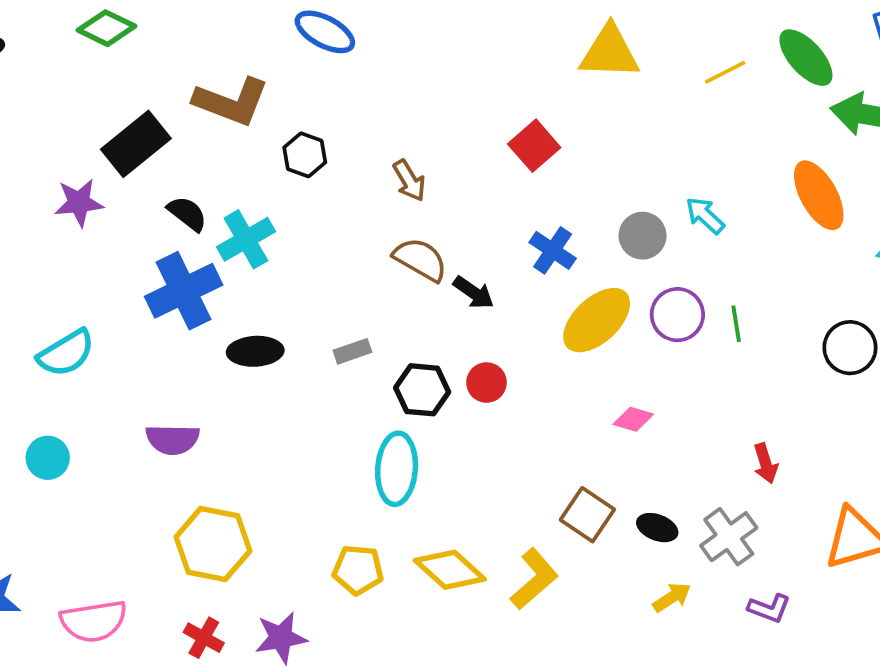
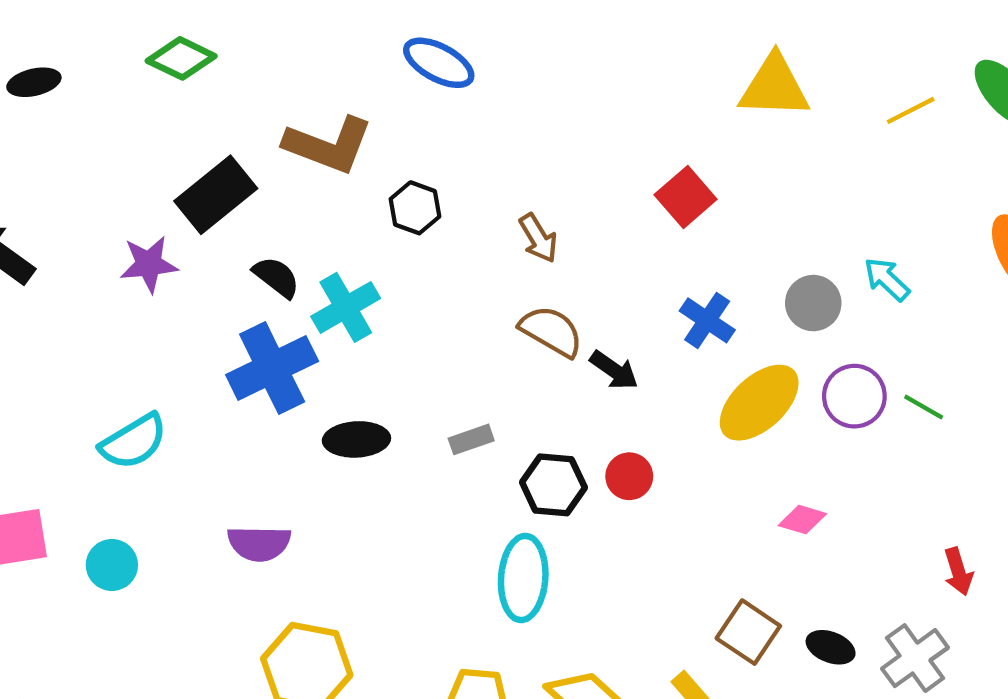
green line: (736, 324) -> (924, 407), turned -51

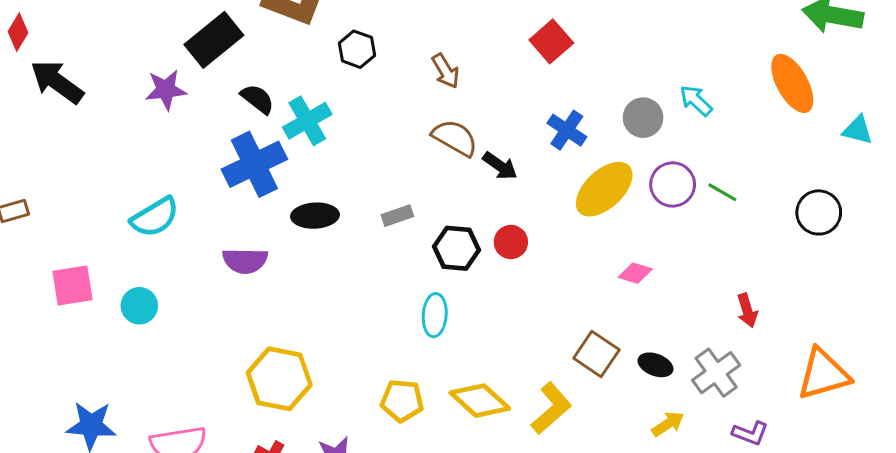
purple semicircle: (259, 543) -> (245, 261), moved
cyan ellipse: (523, 578) -> (435, 315), size x0.7

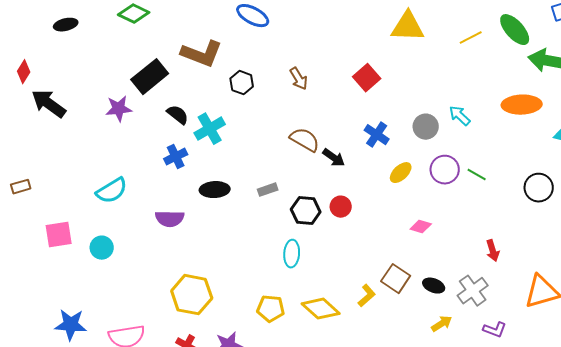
brown arrow: (446, 71) -> (299, 79), moved
orange ellipse: (792, 83) -> (522, 105), turned -63
blue cross: (254, 164) -> (176, 157), size x0.6
yellow ellipse: (604, 189) -> (401, 173), size x0.6
yellow L-shape: (551, 408) -> (367, 296), moved, size x0.7

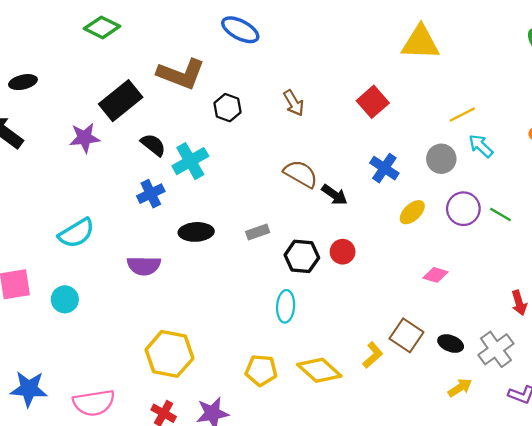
black ellipse: (66, 25) -> (23, 82), moved
yellow line: (471, 38) -> (462, 115), moved

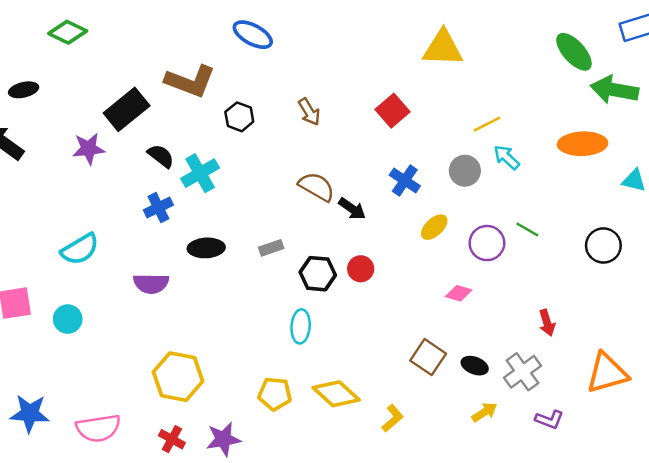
green diamond: (102, 27) -> (68, 32), moved
purple circle: (463, 209) -> (487, 243), moved
yellow L-shape: (373, 355) -> (393, 418), moved

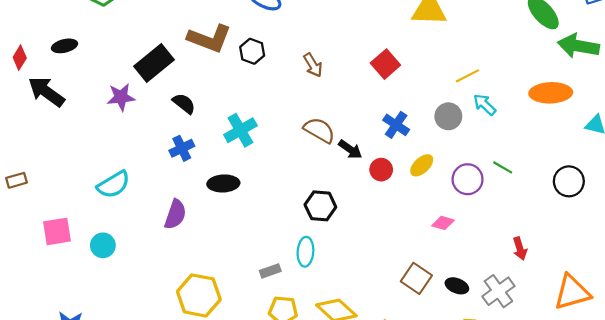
black hexagon: (239, 117) -> (252, 51), moved
cyan cross: (200, 173) -> (240, 130), moved
gray rectangle: (271, 248) -> (270, 271), moved
red circle: (361, 269) -> (381, 170), moved
purple semicircle: (151, 283) -> (175, 214), turned -72

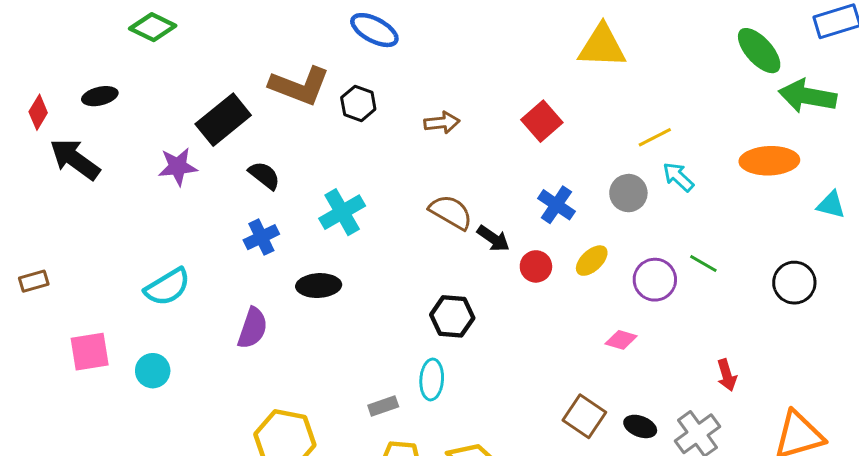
brown arrow: (313, 65) -> (442, 123), turned -65

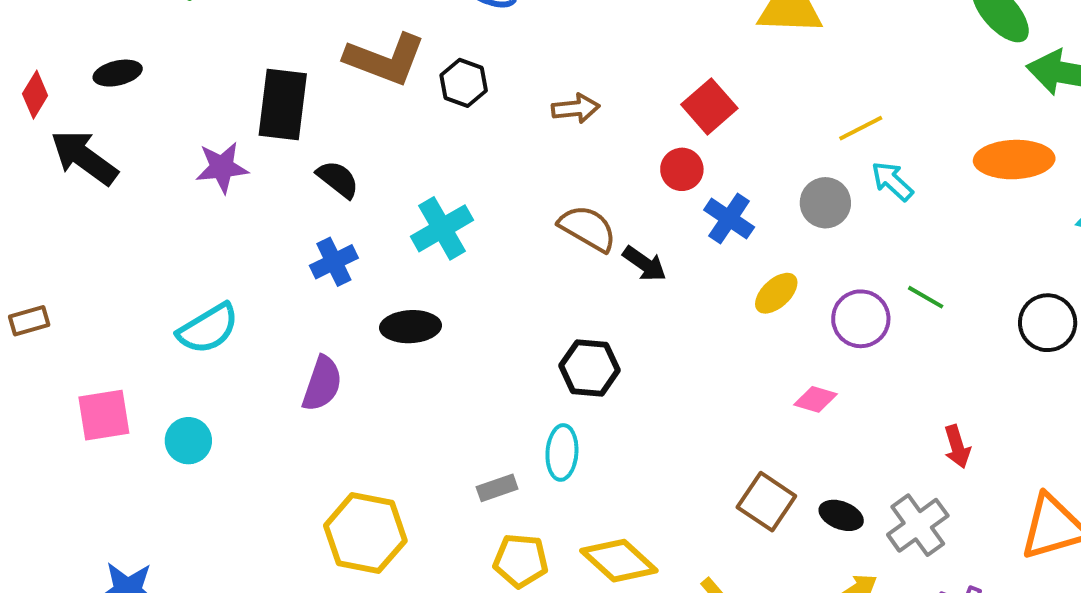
black rectangle: (223, 120) -> (283, 104), turned -44
red circle: (536, 266) -> (682, 169), moved

